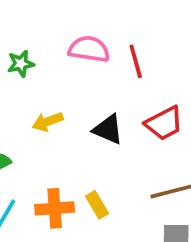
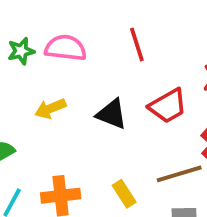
pink semicircle: (89, 49) -> (66, 48), moved
yellow rectangle: (97, 205) -> (124, 194), moved

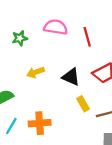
pink semicircle: (66, 48) -> (56, 27), moved
yellow rectangle: (124, 194) -> (83, 104), moved

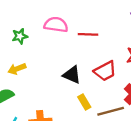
red line: (87, 37) -> (88, 34), turned -72
yellow arrow: (36, 72) -> (17, 69), moved

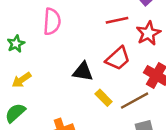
pink semicircle: (56, 25) -> (52, 22), turned 100
red line: (88, 34) -> (117, 20), moved

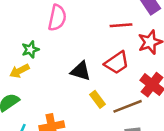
green star: (16, 44) -> (30, 49), moved

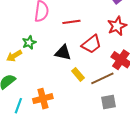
red line: (121, 25) -> (71, 22), moved
green star: (30, 49) -> (29, 43), moved

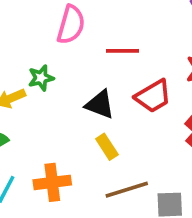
yellow rectangle: (78, 74) -> (107, 147), moved
brown line: (102, 78) -> (127, 190), moved

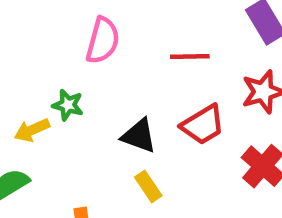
red line: (123, 51) -> (190, 56), moved
green star: (41, 78) -> (68, 105), turned 30

